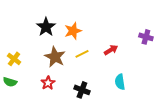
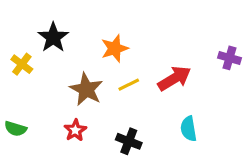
black star: (46, 27) -> (53, 37), moved
red arrow: (111, 50) -> (174, 78), size x1.5
yellow cross: (14, 59) -> (22, 64), moved

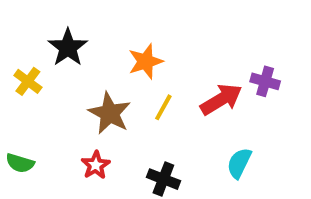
purple cross: (229, 58) -> (265, 81), moved
yellow line: (129, 85) -> (163, 107), turned -35
cyan semicircle: (189, 129) -> (239, 163), turned 35

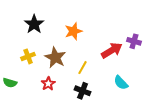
yellow cross: (28, 81) -> (28, 56), moved, turned 32
yellow line: (163, 107) -> (83, 68), moved
cyan semicircle: (239, 163) -> (121, 83), turned -70

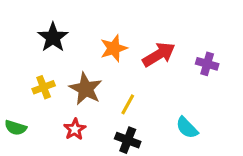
red arrow: (112, 50) -> (159, 55), moved

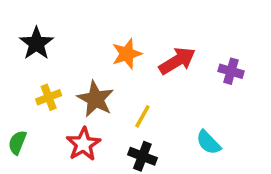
black star: (53, 37) -> (36, 43), moved
green semicircle: (16, 128) -> (17, 142), turned 95
red star: (75, 129) -> (83, 144), size x1.4

